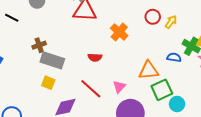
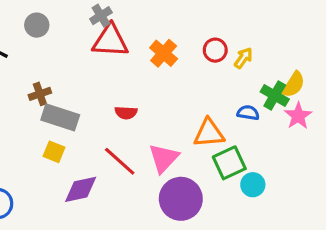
orange cross: (119, 32) -> (164, 53), moved
pink triangle: (119, 87) -> (164, 158), size x1.5

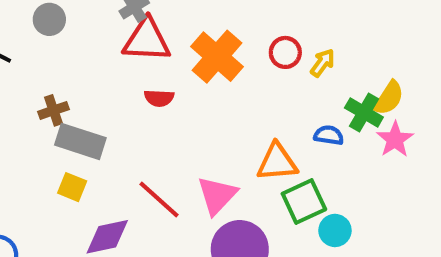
orange cross: (164, 53) -> (217, 57), size x1.4
red semicircle: (126, 113) -> (159, 98), moved

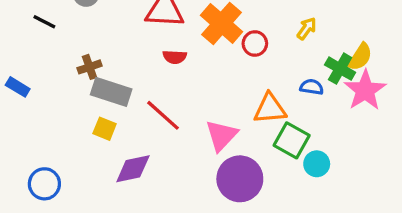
red circle: (285, 52) -> (255, 44), moved
pink star: (395, 139) -> (365, 90), size x1.4
red line: (159, 199) -> (163, 115), moved
green square: (304, 202) -> (292, 140), turned -36

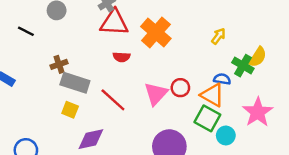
red circle: (255, 44) -> (180, 88), moved
pink star: (365, 90) -> (258, 112), moved
orange triangle: (270, 109) -> (212, 95), moved, turned 35
pink triangle: (221, 135) -> (156, 94), moved

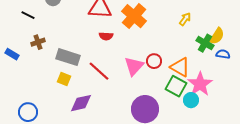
brown cross: (59, 64) -> (38, 42), moved
blue semicircle: (222, 79) -> (223, 54), moved
pink star: (258, 112) -> (200, 84), moved

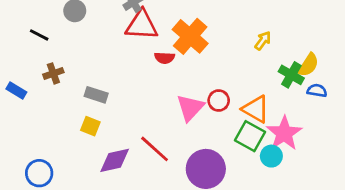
red semicircle: (106, 36) -> (165, 58), moved
gray rectangle: (68, 57) -> (96, 95), size x0.7
red line: (99, 71) -> (155, 149), moved

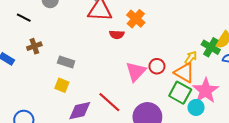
orange cross: (190, 36) -> (136, 19), size x0.7
yellow arrow: (263, 41) -> (191, 58), moved

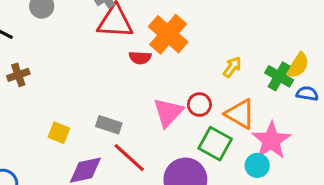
orange cross: (136, 19) -> (168, 34), size x1.4
yellow arrow: (191, 58) -> (232, 67), moved
gray rectangle: (66, 62) -> (109, 125), moved
green square: (180, 93) -> (215, 144), moved

